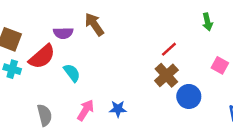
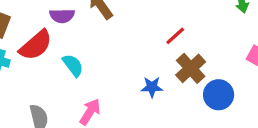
red line: (169, 49) -> (175, 36), moved
blue star: (118, 109) -> (152, 87), moved

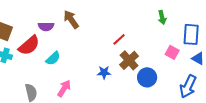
cyan semicircle: (73, 65) -> (53, 58), turned 84

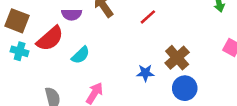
red line: (119, 39) -> (148, 17), moved
blue circle: (147, 77) -> (185, 88), moved

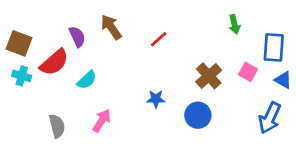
purple semicircle: (72, 14) -> (77, 37), turned -114
brown cross: (177, 58) -> (209, 76), moved

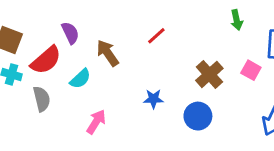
brown arrow: (111, 27) -> (108, 53), moved
gray semicircle: (57, 126) -> (42, 99), moved

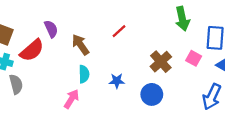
green arrow: (237, 20) -> (182, 19), size x1.5
cyan semicircle: (80, 79) -> (84, 74), moved, turned -48
gray semicircle: (42, 99) -> (16, 84), moved

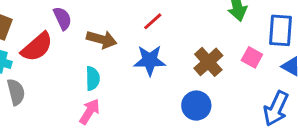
brown arrow: (81, 45) -> (102, 39), turned 140
cyan semicircle: (84, 74) -> (93, 78), moved
blue star: (117, 81) -> (150, 60), moved, size x1.5

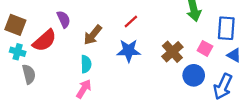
brown arrow: (102, 39) -> (93, 35), turned 115
blue circle: (196, 106) -> (194, 75), moved

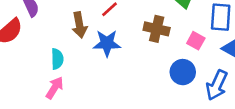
brown arrow: (93, 35) -> (79, 25), moved, turned -50
brown cross: (172, 52) -> (157, 29), moved, turned -35

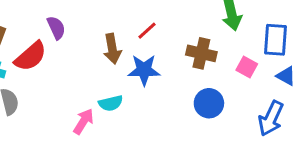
cyan semicircle: (57, 59) -> (111, 103), moved, turned 78
blue circle: (183, 72) -> (209, 103), moved

